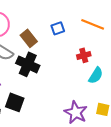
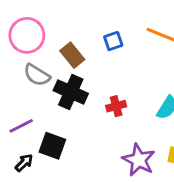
red cross: (84, 55) -> (116, 106), moved

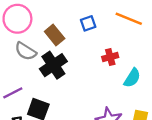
black cross: (71, 92) -> (53, 65), turned 32
red cross: (116, 106) -> (110, 57), moved

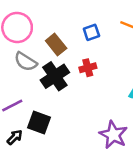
red cross: (110, 57) -> (88, 68), moved

